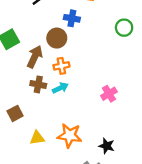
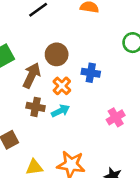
blue cross: (72, 18) -> (91, 73), moved
orange cross: (61, 66) -> (62, 86), turned -35

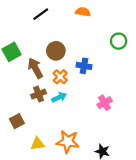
brown arrow: (32, 75) -> (35, 68), turned -54
brown cross: (36, 107) -> (39, 94), turned -32

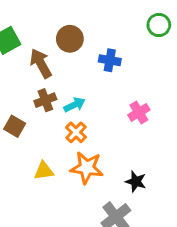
orange cross: (60, 77) -> (76, 132), moved
brown square: (17, 121) -> (15, 126), moved, turned -32

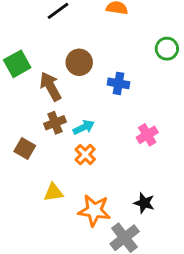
orange star: (87, 168) -> (94, 210), moved

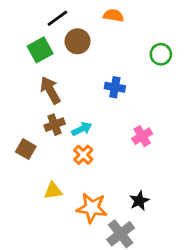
brown circle: (79, 62) -> (78, 41), moved
green square: (17, 64) -> (40, 50), moved
black star: (144, 203) -> (139, 201), turned 30

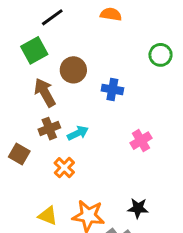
brown circle: (78, 41) -> (73, 70), moved
orange cross: (83, 155) -> (64, 168), moved
yellow triangle: (53, 191) -> (48, 216), moved, turned 30
black star: (139, 201) -> (138, 208), turned 30

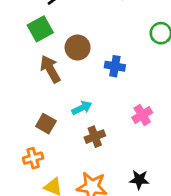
brown cross: (49, 129) -> (95, 137), moved
brown square: (19, 154) -> (46, 124), moved
orange cross: (64, 168) -> (33, 158), moved, turned 30

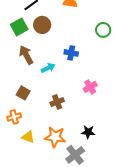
brown circle: (78, 48) -> (42, 25), moved
cyan arrow: (82, 108) -> (48, 68), moved

